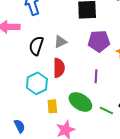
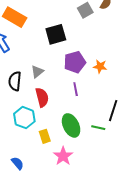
purple line: (96, 76) -> (76, 89), moved
green ellipse: (80, 102) -> (71, 125), turned 45

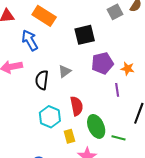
purple line: (76, 89) -> (117, 90), moved
red semicircle: (42, 97) -> (77, 106), moved
green line: (98, 128) -> (118, 138), moved

